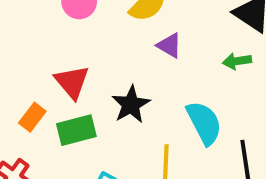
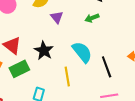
purple triangle: (169, 45) -> (57, 17), turned 32

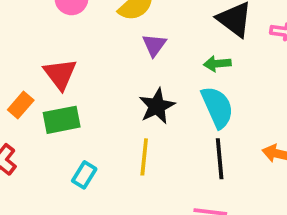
black star: (44, 51) -> (157, 106), moved
cyan semicircle: (82, 52) -> (217, 107), moved

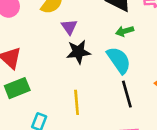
green arrow: (217, 64) -> (125, 31), moved
black star: (157, 106) -> (78, 52), moved, turned 30

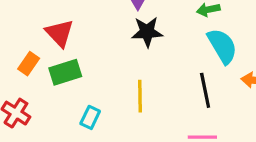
cyan semicircle: (119, 60) -> (222, 46), moved

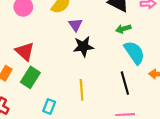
green rectangle: (65, 72) -> (30, 77), turned -36

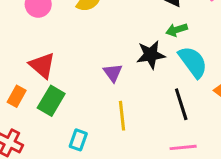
purple triangle: (76, 25) -> (113, 73), moved
black star: (83, 46) -> (151, 55), moved

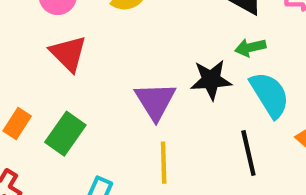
red triangle: (42, 65) -> (68, 53), moved
purple triangle: (113, 73) -> (155, 101), size x1.5

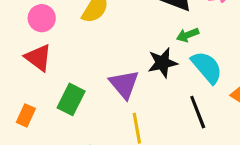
red triangle: (68, 53) -> (38, 58), moved
green rectangle: (65, 134) -> (71, 99), moved

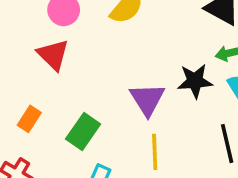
green rectangle: (71, 99) -> (83, 132), moved

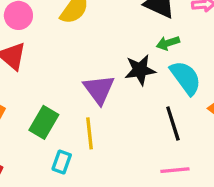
yellow line: (155, 152) -> (90, 133), moved

